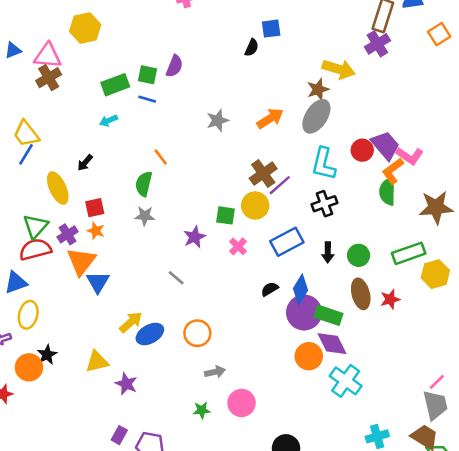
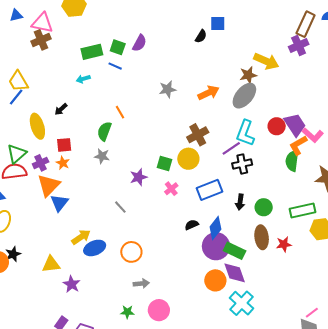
purple line: (280, 185) -> (231, 148), moved

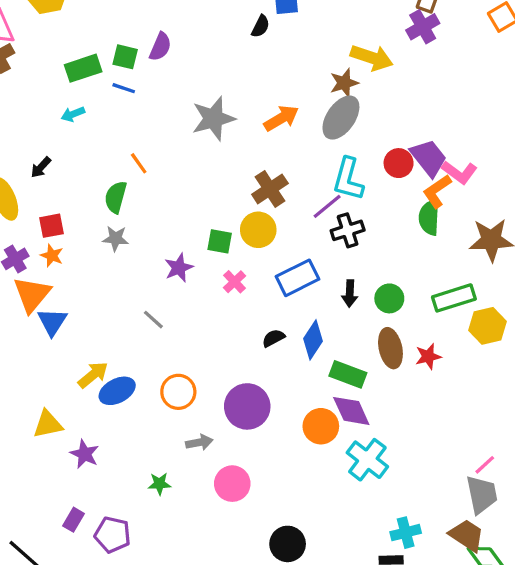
gray star: (168, 89) -> (213, 119), size x1.5
purple circle: (216, 246) -> (247, 406), moved
green star: (127, 312) -> (159, 484), moved

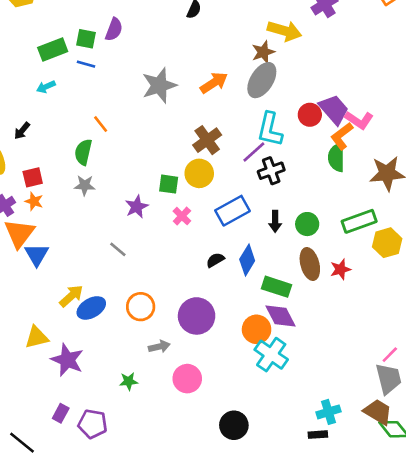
purple star: (85, 454) -> (67, 360), size x1.4
cyan cross: (367, 460) -> (271, 355), moved

